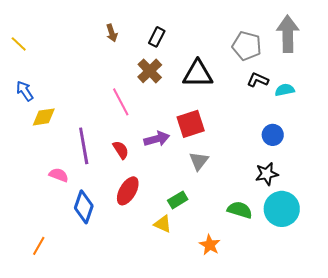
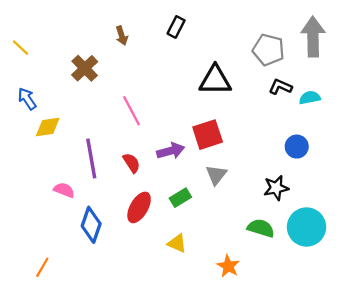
black rectangle: (157, 37) -> (176, 27), moved
brown cross: (150, 71) -> (85, 68), moved
black star: (267, 174) -> (276, 188), moved
green rectangle: (178, 200) -> (180, 198), moved

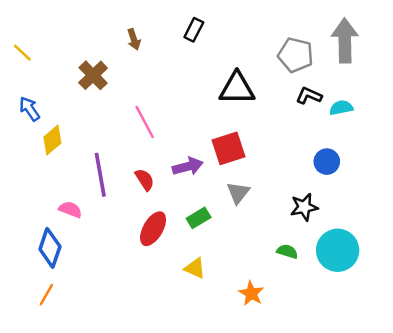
yellow diamond: (48, 127) -> (52, 140), turned -32
blue diamond: (91, 225) -> (50, 248), moved
green semicircle: (261, 228) -> (287, 251), size x0.7

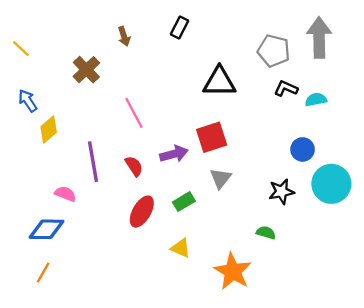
blue diamond: (50, 248) -> (46, 229), turned 72
cyan circle: (338, 250) -> (331, 184), moved
orange star: (251, 293) -> (233, 271), size x1.6

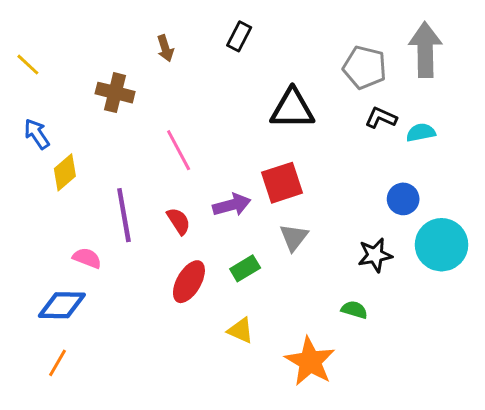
brown cross: (86, 70) -> (115, 93), turned -32

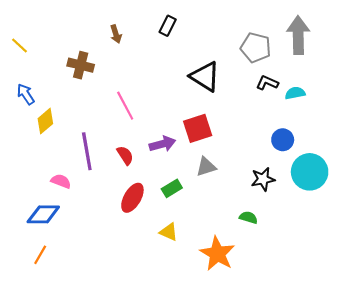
black triangle: (292, 109) -> (205, 77), turned 32
gray triangle: (294, 237) -> (206, 167), turned 35

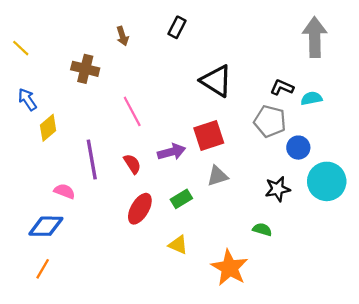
gray pentagon: (256, 48) -> (270, 121), moved

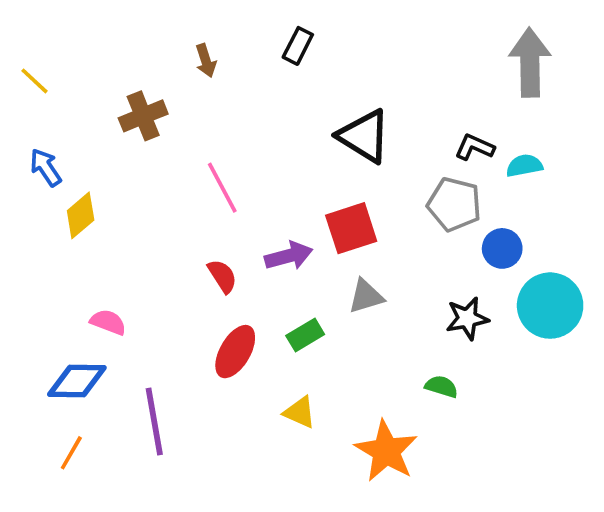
brown cross: (85, 69) -> (143, 116), turned -36
purple line: (92, 160) -> (154, 422), moved

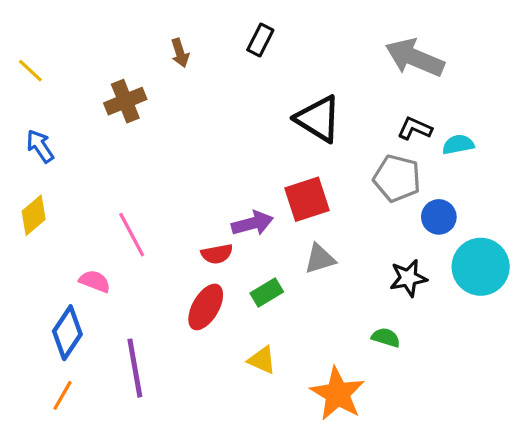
gray arrow: (530, 62) -> (415, 58), moved, turned -66
pink line: (222, 188) -> (132, 235), moved
yellow diamond: (81, 215) -> (34, 215), moved
red semicircle: (222, 276) -> (217, 254), moved, turned 112
blue diamond: (77, 381) -> (67, 333), turned -57

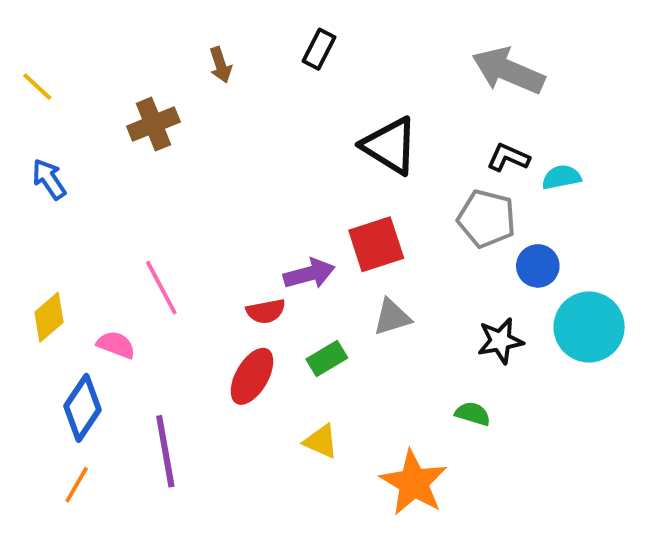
yellow diamond: (34, 215) -> (49, 317), moved

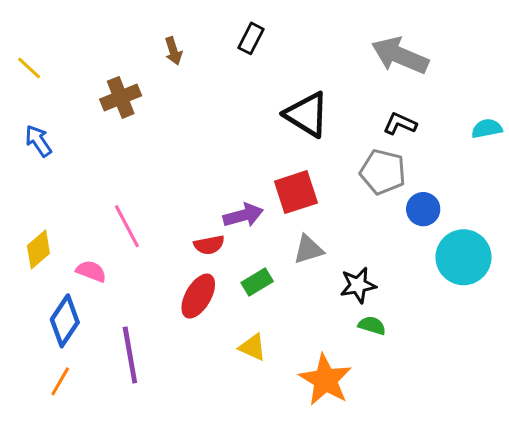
cyan semicircle: (561, 177) -> (487, 128), moved
black star: (500, 341) -> (358, 285), moved

